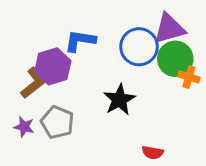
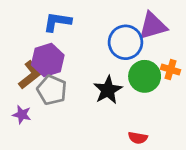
blue L-shape: (80, 41) -> (57, 22), moved
green circle: (175, 59) -> (145, 76), moved
gray pentagon: (57, 122) -> (52, 90), moved

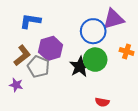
blue L-shape: (57, 22) -> (30, 21), moved
purple hexagon: (48, 60) -> (51, 48), moved
green circle: (145, 76) -> (95, 60), moved

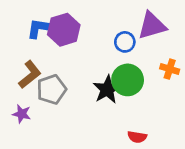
blue circle: (93, 31) -> (125, 42), size x0.6
purple hexagon: (51, 48) -> (64, 30), moved
gray pentagon: (38, 67) -> (52, 89), turned 30

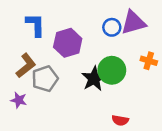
blue L-shape: (41, 28) -> (35, 25), turned 80
purple hexagon: (64, 30) -> (68, 43), moved
blue circle: (125, 42) -> (112, 27), moved

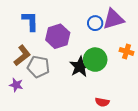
gray pentagon: (45, 79) -> (38, 67), turned 30

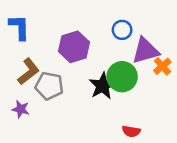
purple triangle: (113, 19) -> (145, 51), moved
blue L-shape: (30, 21) -> (19, 27), moved
orange cross: (127, 51) -> (162, 66), turned 32

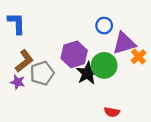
purple hexagon: (74, 47) -> (74, 54), moved
gray pentagon: (49, 86) -> (42, 73), turned -30
purple star: (21, 109) -> (18, 82), moved

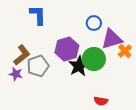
blue L-shape: (17, 23) -> (38, 15), moved

